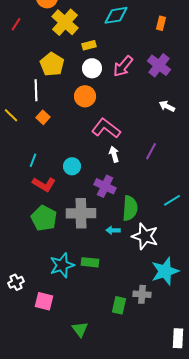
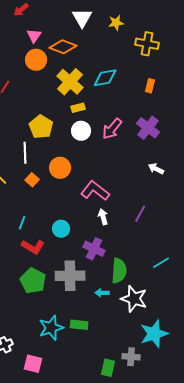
yellow cross: (65, 22) -> (70, 82), moved
orange circle: (85, 96) -> (60, 168), moved

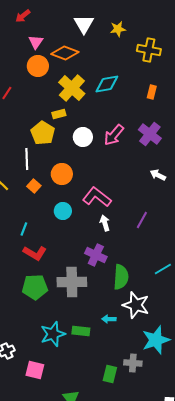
yellow rectangle: (78, 108) -> (59, 114), moved
cyan circle: (61, 229) -> (63, 211), moved
green pentagon: (33, 281) -> (35, 287), turned -30
cyan arrow: (102, 293) -> (109, 319), moved

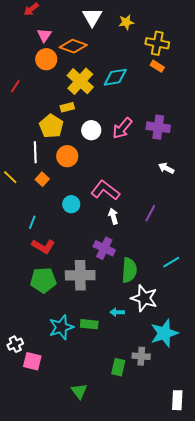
orange rectangle: (152, 92) -> (157, 66), moved, turned -72
purple cross: (150, 134) -> (158, 127), turned -30
orange circle: (62, 174) -> (67, 156), moved
pink square: (35, 370) -> (32, 361), moved

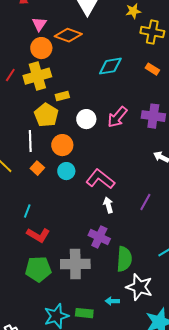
yellow star: (126, 22) -> (133, 11), moved
orange rectangle: (157, 66) -> (152, 69), moved
yellow cross: (80, 81) -> (37, 76), moved, turned 32
cyan circle: (71, 204) -> (66, 171), moved

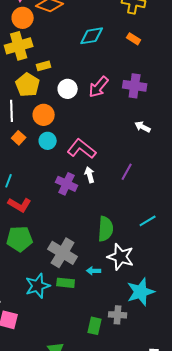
purple cross: (99, 237) -> (67, 184), moved
gray cross: (75, 264) -> (63, 253), moved, turned 32

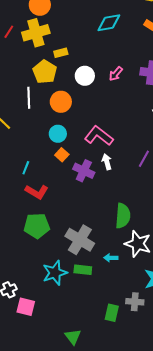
pink arrow: (99, 87) -> (116, 74), size x0.7
orange square: (19, 138) -> (62, 155), moved
cyan circle: (48, 141) -> (58, 134), moved

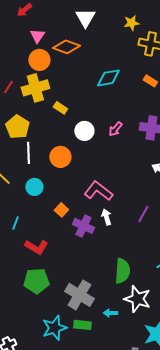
yellow rectangle: (61, 53) -> (60, 108), turned 48
yellow pentagon: (45, 72) -> (17, 127), moved
cyan circle: (58, 134) -> (34, 187), moved
cyan line: (26, 168) -> (15, 223), moved

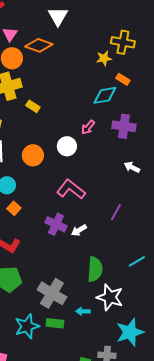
yellow star: (131, 23) -> (104, 58), moved
cyan diamond: (108, 78) -> (105, 95), moved
white circle: (84, 131) -> (67, 146), moved
orange square: (61, 210) -> (14, 208), moved
white arrow: (106, 217) -> (79, 230), moved, turned -105

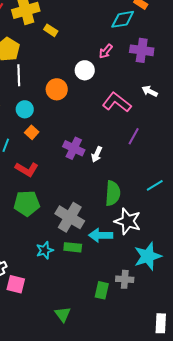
orange circle: (33, 155) -> (57, 89), moved
pink L-shape: (71, 189) -> (117, 102), moved
white arrow: (79, 230) -> (97, 154), turned -35
cyan arrow: (83, 311) -> (101, 235), size x1.6
cyan star: (27, 326) -> (45, 250), size x0.7

